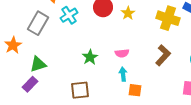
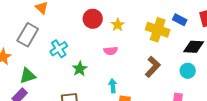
cyan cross: (69, 15) -> (59, 49), moved
pink semicircle: (122, 53) -> (111, 51), moved

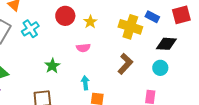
cyan cross: (59, 49) -> (30, 29), moved

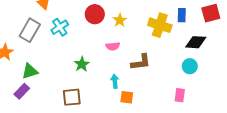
blue rectangle: (152, 17) -> (182, 15), turned 64
brown L-shape: (125, 64) -> (141, 62), moved, turned 40

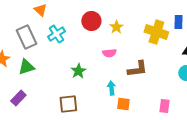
gray rectangle: (30, 30) -> (26, 37), turned -55
green triangle: (30, 71) -> (26, 67), moved
pink rectangle: (180, 95) -> (164, 106), moved

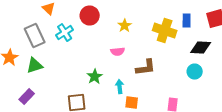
red circle: (91, 21) -> (90, 16), moved
green star: (78, 71) -> (95, 76), moved

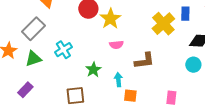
yellow star: (125, 26) -> (110, 19), moved, size x1.5
yellow cross: (165, 30) -> (163, 24), turned 30
cyan cross: (65, 32) -> (63, 50), moved
gray rectangle: (35, 36) -> (33, 29), turned 70

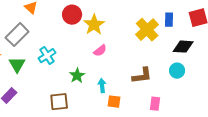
pink semicircle: (116, 45) -> (100, 51), turned -32
green triangle: (33, 59) -> (17, 65), turned -42
brown L-shape: (144, 61) -> (142, 76), moved

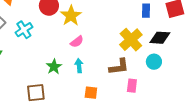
yellow cross: (147, 30) -> (131, 40), moved
cyan cross: (47, 56) -> (24, 30), moved
cyan arrow: (102, 86) -> (79, 66), moved
pink rectangle: (155, 104) -> (132, 86), moved

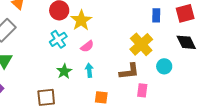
cyan cross: (24, 30) -> (58, 39), moved
black diamond: (160, 38) -> (186, 42), moved, turned 60

